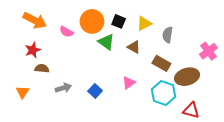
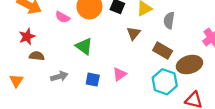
green triangle: (106, 42) -> (84, 46), moved
brown triangle: (134, 47) -> (134, 33), turned 40
pink triangle: (129, 83) -> (120, 74), moved
blue square: (95, 91) -> (93, 80), turned -32

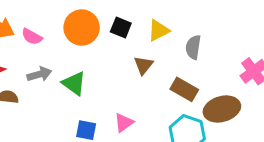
pink semicircle: (63, 17) -> (32, 37), moved
gray arrow: (59, 76) -> (39, 74), moved

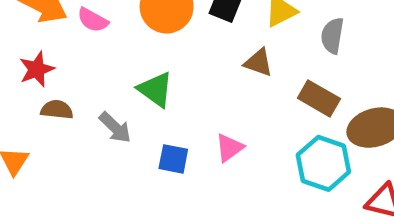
brown triangle: (143, 65) -> (258, 63), turned -50
gray arrow: (39, 74) -> (115, 128), moved, turned 60

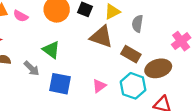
brown triangle: (258, 63) -> (101, 37), size x1.6
pink triangle: (229, 148) -> (99, 86), moved
blue square: (173, 159) -> (60, 84), size x1.5

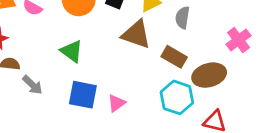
gray arrow: (32, 68) -> (32, 85), moved
pink triangle: (99, 86) -> (117, 103), moved

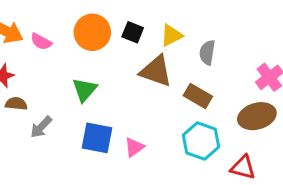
green triangle: (72, 51) -> (85, 90), turned 35
brown ellipse: (209, 75) -> (257, 116), moved
gray arrow: (32, 85) -> (41, 127), turned 90

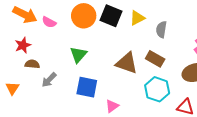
black square: (133, 32) -> (111, 16), size x1.5
brown triangle: (156, 71) -> (127, 63), moved
pink triangle: (134, 147) -> (112, 106), moved

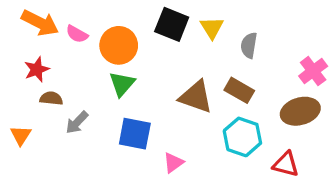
orange circle: (84, 16) -> (119, 45), moved
yellow triangle: (137, 18) -> (212, 28), turned -35

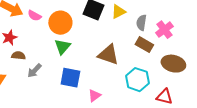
yellow triangle: (212, 28) -> (118, 12), turned 35
pink cross: (313, 71) -> (164, 30), moved
brown rectangle: (239, 90) -> (144, 45), moved
brown ellipse: (300, 111) -> (173, 64), turned 30

